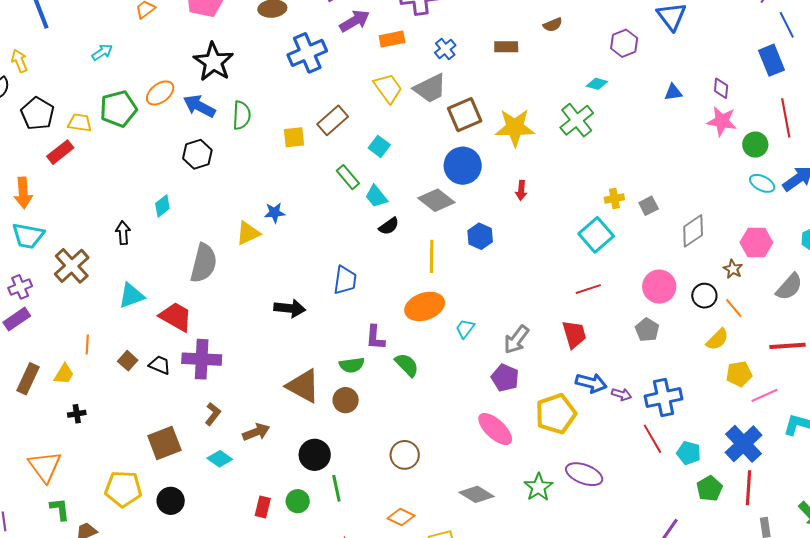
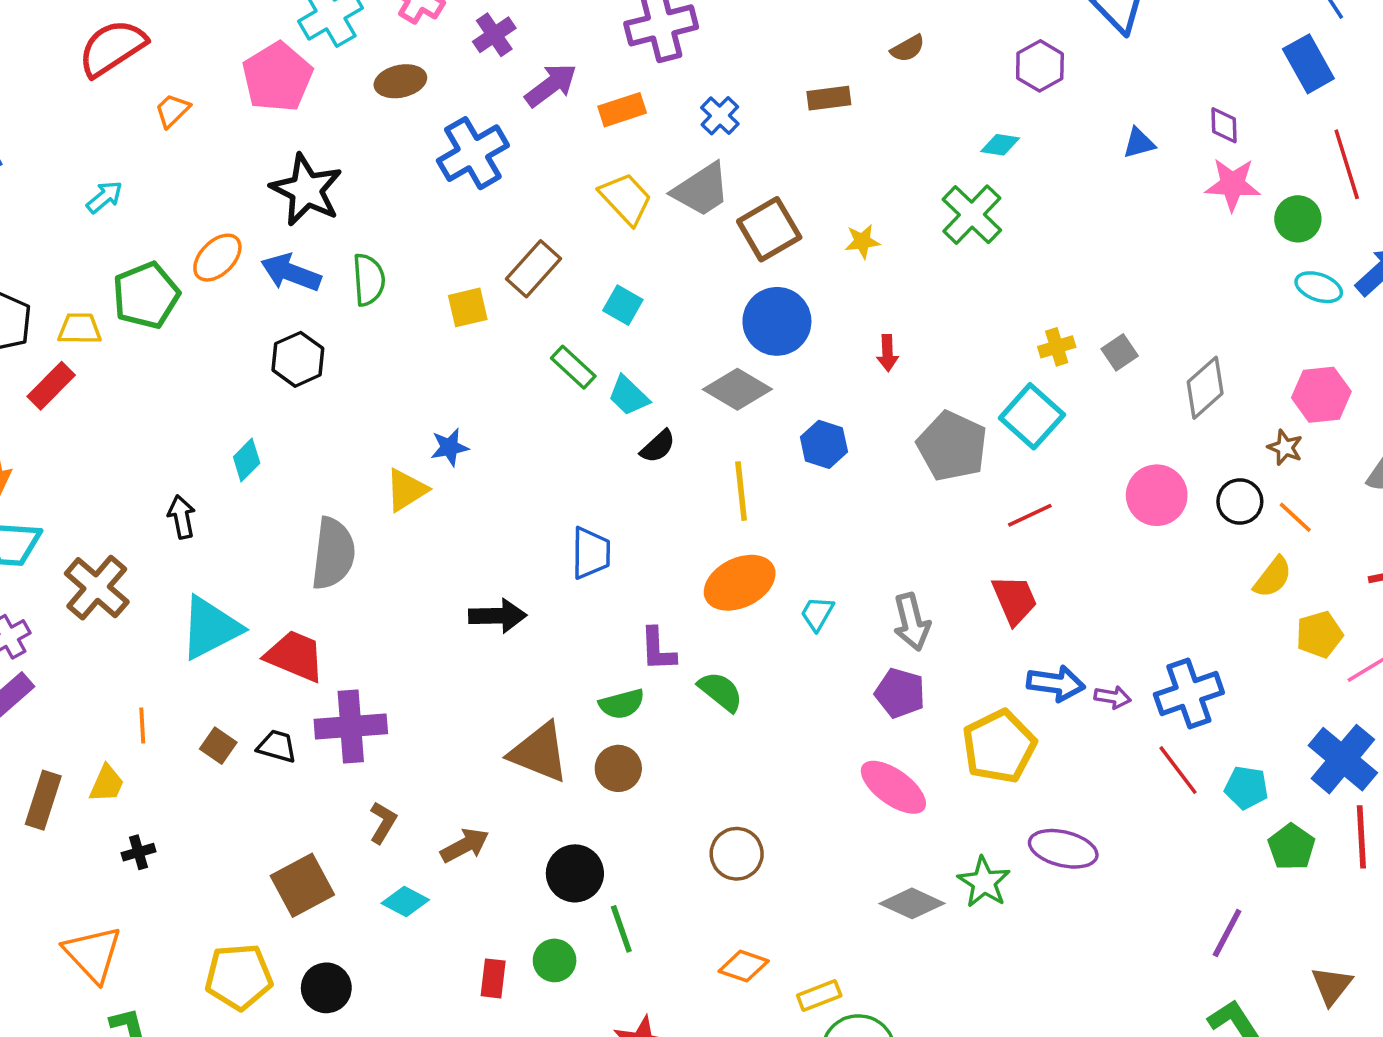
yellow star: (515, 128) -> (862, 241), size x0.5
cyan triangle: (131, 296) -> (210, 628), size x1.4
gray pentagon: (647, 330) -> (952, 446), moved, size x1.6
gray arrow: (516, 340) -> (912, 622), turned -44
gray diamond: (477, 494) -> (912, 903), moved

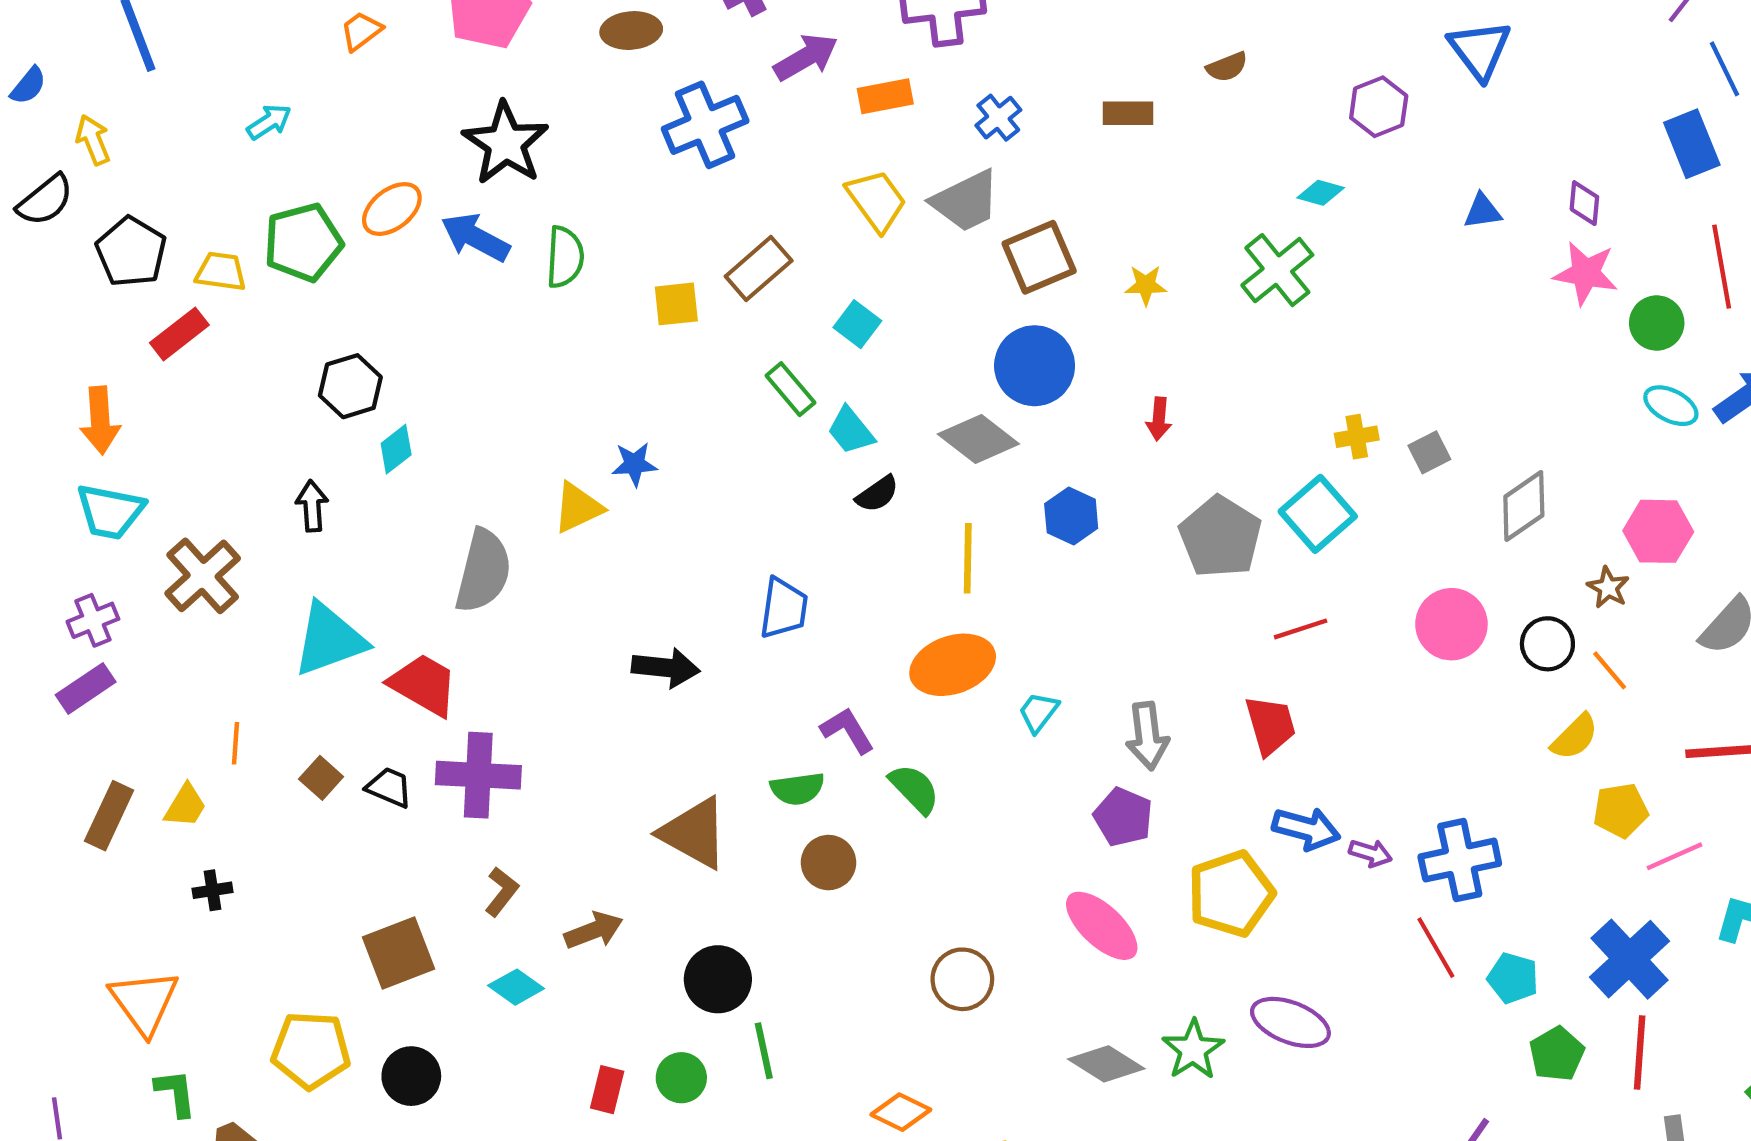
black hexagon: (298, 359) -> (350, 386), moved
purple L-shape: (658, 649) -> (847, 730), turned 144
brown circle: (618, 768) -> (828, 863), moved
brown circle: (737, 854) -> (962, 979), moved

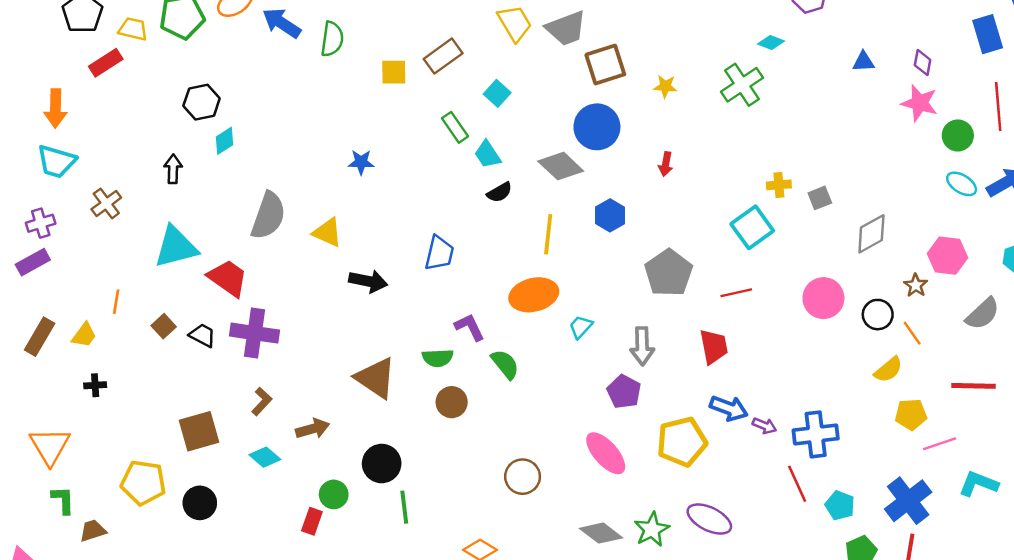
yellow triangle: (578, 508) -> (327, 232), moved, turned 44
gray pentagon: (1220, 537) -> (669, 273), moved
brown cross: (203, 576) -> (106, 203), size x0.7
green circle: (681, 1078) -> (334, 494), moved

